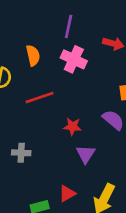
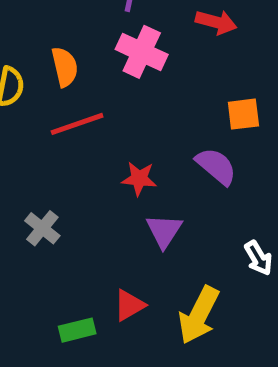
orange semicircle: (33, 55) -> (65, 67), moved
gray cross: (21, 153) -> (42, 228), turned 36

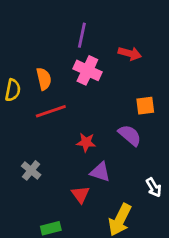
purple triangle: (164, 231) -> (100, 172), turned -45
red triangle: (129, 305) -> (80, 194), moved, turned -36

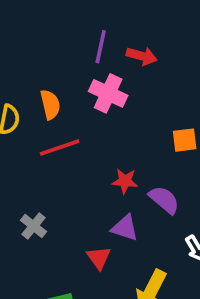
red arrow: (130, 53) -> (142, 56), moved
purple semicircle: (130, 135) -> (164, 200), moved
red star: (86, 142) -> (125, 181), moved

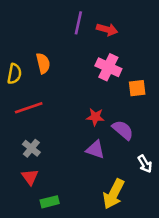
pink cross: (108, 93) -> (108, 67), moved
red line: (60, 148) -> (29, 108), moved
red triangle: (99, 258) -> (30, 177), moved

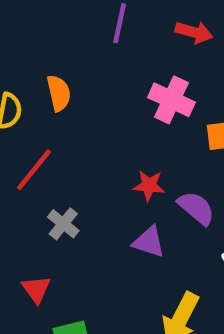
red arrow: (107, 29) -> (194, 32), moved
red line: (29, 108) -> (34, 170), turned -32
gray cross: (31, 148) -> (63, 224), moved

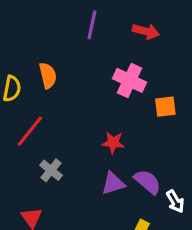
purple semicircle: (196, 208) -> (147, 182), moved
purple triangle: (149, 242) -> (113, 183), turned -35

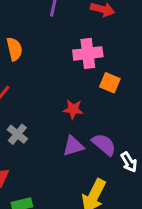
pink cross: (130, 80) -> (88, 53), turned -32
orange square: (165, 107) -> (110, 83), moved, turned 30

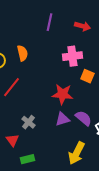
red star: (73, 109) -> (62, 94), size x1.5
gray cross: (17, 134) -> (28, 122), moved

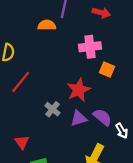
orange semicircle: (22, 53) -> (47, 25), moved, turned -77
red star: (62, 94) -> (79, 90), turned -30
gray cross: (28, 122) -> (52, 109), moved

